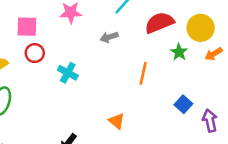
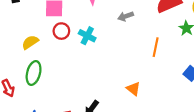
cyan cross: (68, 73) -> (87, 36), moved

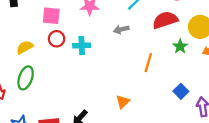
cyan cross: (87, 36) -> (82, 46), turned -35
orange triangle: (133, 89) -> (123, 102), turned 32

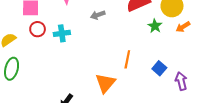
orange line: (148, 63) -> (127, 59), moved
orange triangle: (123, 102) -> (105, 83), size x1.5

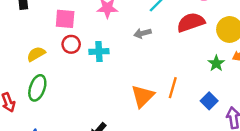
green star: (155, 26) -> (216, 63), moved
orange triangle: (105, 83) -> (143, 96), moved

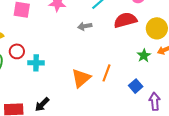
red circle: (71, 44) -> (17, 51), moved
cyan cross: (99, 51) -> (36, 63), moved

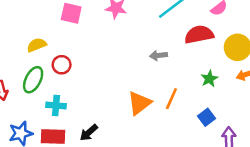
gray arrow: (85, 26) -> (158, 55), moved
green star: (144, 56) -> (209, 79), moved
cyan cross: (36, 63) -> (56, 105), moved

